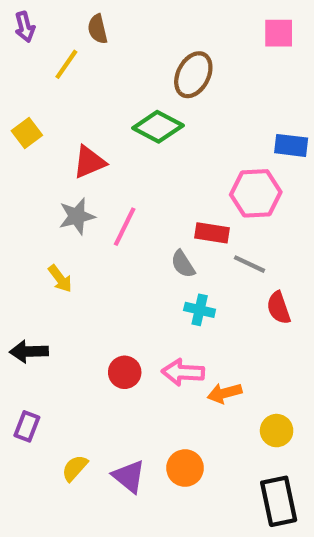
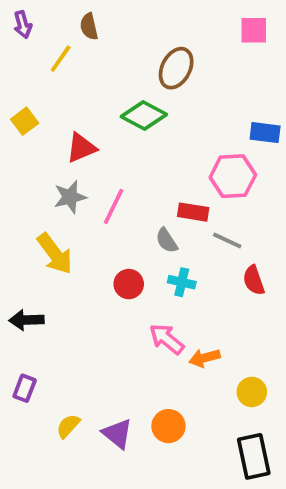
yellow arrow: (60, 279) -> (55, 254), size x1.6
red circle: (125, 372) -> (129, 284), moved
pink arrow: (183, 372) -> (167, 339), turned 36

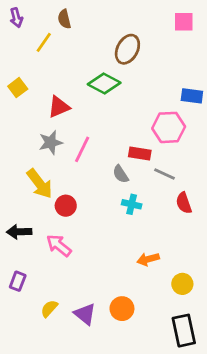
red circle: (129, 284) -> (66, 206), moved
pink arrow: (167, 339) -> (59, 245), moved

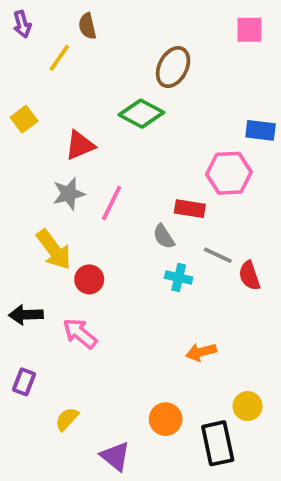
gray line: (165, 174) -> (218, 255), moved
yellow circle: (182, 284) -> (248, 406), moved
purple triangle: (85, 314) -> (115, 456), moved
black rectangle: (184, 331) -> (218, 443), moved

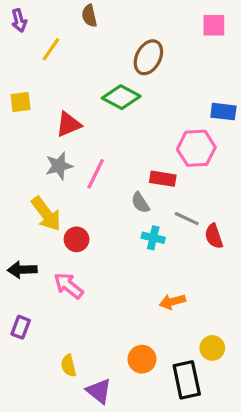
brown semicircle: (87, 26) -> (89, 16), moved
yellow square: (24, 119) -> (21, 102), turned 30
yellow semicircle: (67, 419) -> (69, 366), moved, turned -55

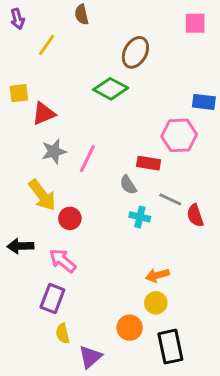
red triangle: (69, 124) -> (44, 114), moved
purple rectangle: (21, 327) -> (52, 299), moved, size x1.4
yellow circle: (212, 348) -> (156, 303), moved
purple triangle: (99, 391) -> (90, 357), turned 40

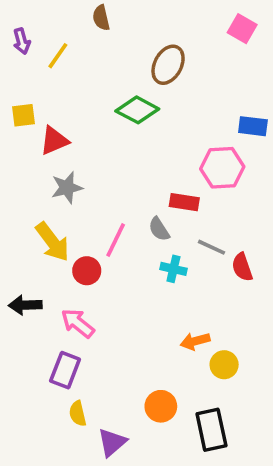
purple arrow: (17, 19) -> (22, 41), moved
pink square: (195, 23) -> (242, 29), turned 30
pink line: (87, 159) -> (116, 240), moved
yellow circle: (156, 303) -> (224, 365), moved

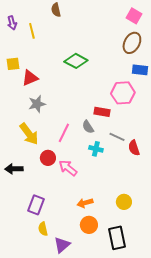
yellow line: (58, 56) -> (32, 31), turned -49
brown ellipse: (168, 65) -> (132, 43), moved
red circle: (87, 271) -> (48, 158), moved
pink arrow: (78, 323) -> (68, 168), moved
orange arrow: (195, 341) -> (85, 203), moved

